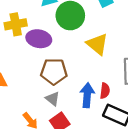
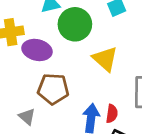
gray triangle: (53, 99) -> (27, 117), moved

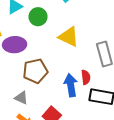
green circle: (75, 24) -> (38, 17), size x0.7

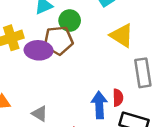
yellow triangle: (69, 37) -> (122, 36), moved
brown pentagon: (35, 71) -> (58, 40), moved

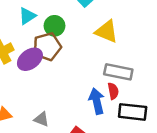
purple ellipse: (39, 50) -> (30, 59), turned -30
gray rectangle: (143, 73) -> (118, 72), moved, turned -60

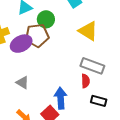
blue arrow: (97, 101) -> (61, 98), moved
black rectangle: (133, 112) -> (99, 101), size x0.7
gray triangle: (41, 119) -> (22, 83), moved

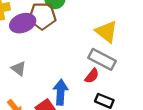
yellow triangle: (88, 31) -> (106, 32), moved
red semicircle: (85, 81) -> (92, 76), turned 32

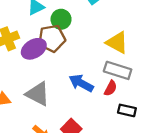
gray triangle: (19, 69) -> (38, 94), size x1.6
blue arrow: (61, 92) -> (81, 83), moved, turned -55

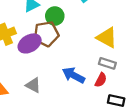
gray rectangle: (118, 70) -> (107, 63), size x0.7
gray triangle: (38, 94) -> (33, 85), size x0.7

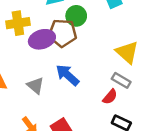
blue arrow: (74, 75) -> (67, 75), moved

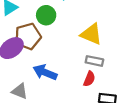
green circle: (76, 16) -> (46, 15), moved

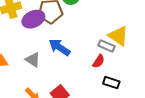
yellow triangle: (91, 34) -> (118, 36), moved

